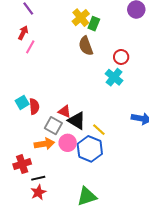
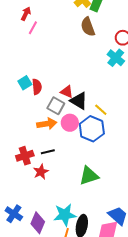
red cross: (22, 164) -> (25, 156), moved
black line: (38, 178) -> (48, 152), moved

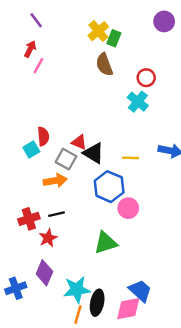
cyan square: (25, 83) -> (31, 149), moved
yellow line: (101, 110) -> (131, 158), moved, turned -40
pink circle: (70, 123) -> (128, 208), moved
blue cross: (14, 214) -> (16, 288), turned 36
purple diamond: (38, 223) -> (44, 273), moved

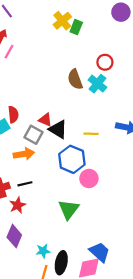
brown semicircle: (104, 65) -> (75, 79), moved
green triangle: (105, 243) -> (69, 209), turned -35
cyan star: (77, 289) -> (43, 251), size x0.6

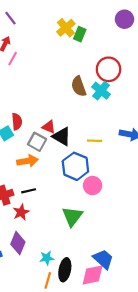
red circle: (105, 62) -> (109, 69), size x1.5

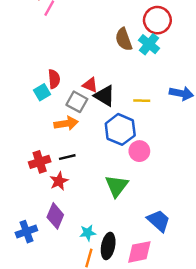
blue trapezoid: (103, 259) -> (159, 221), moved

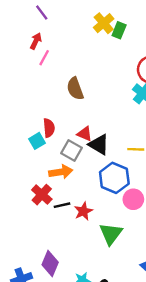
brown semicircle: (124, 39) -> (75, 89), moved
red cross: (40, 162) -> (42, 195), moved, turned -30
red star: (59, 181) -> (83, 211), moved

